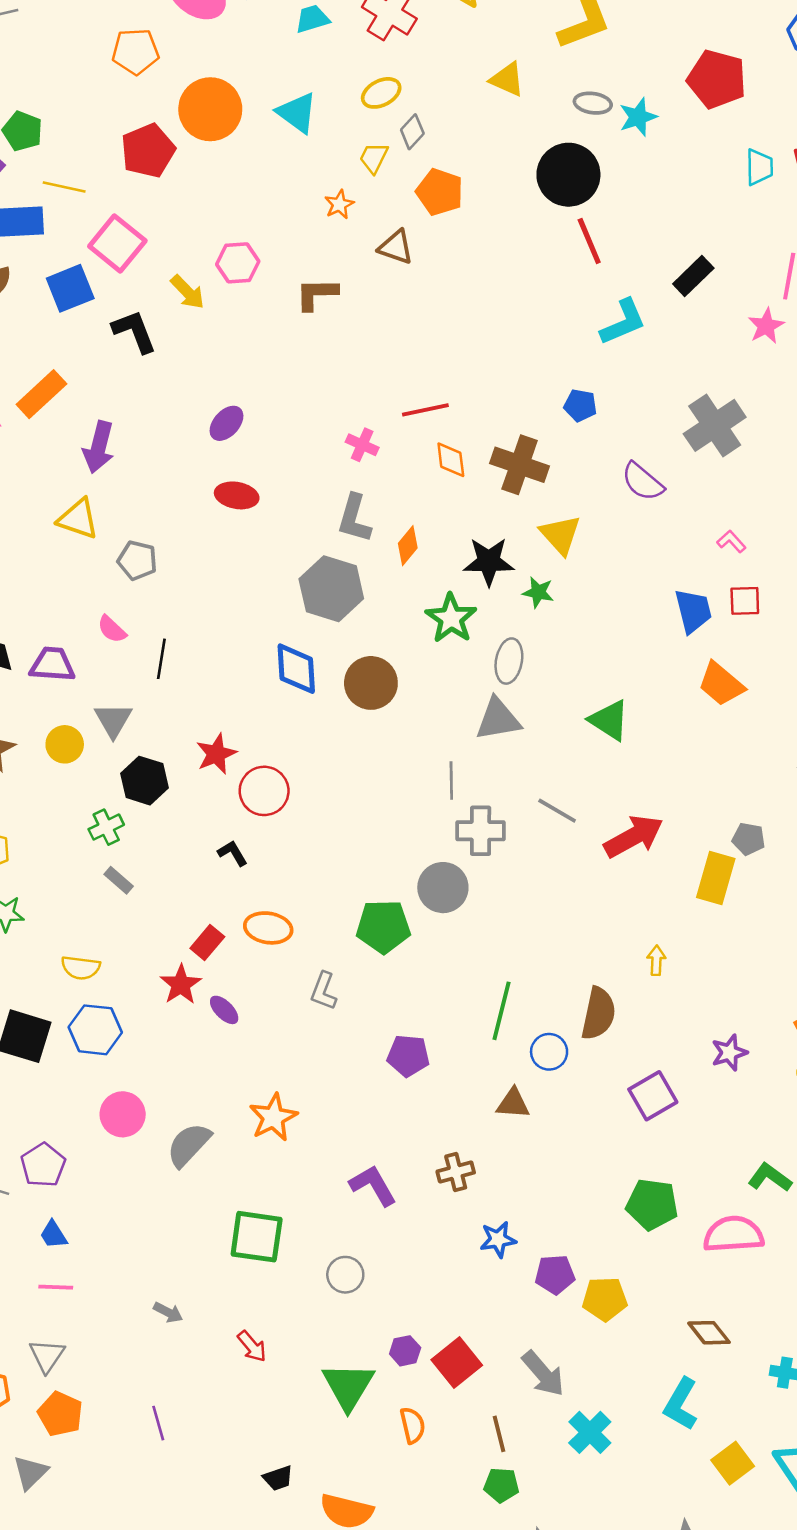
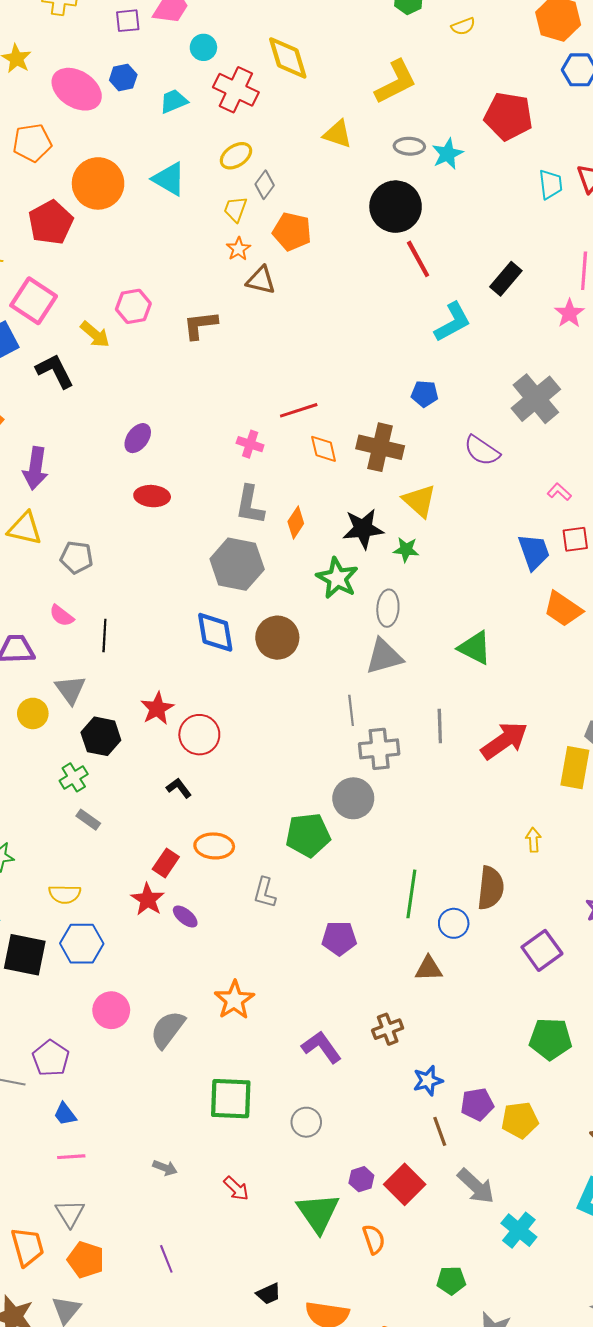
orange star: (339, 204) -> (238, 249), moved
gray line: (557, 811) -> (440, 726), turned 64
brown line: (499, 1434) -> (440, 1131), moved

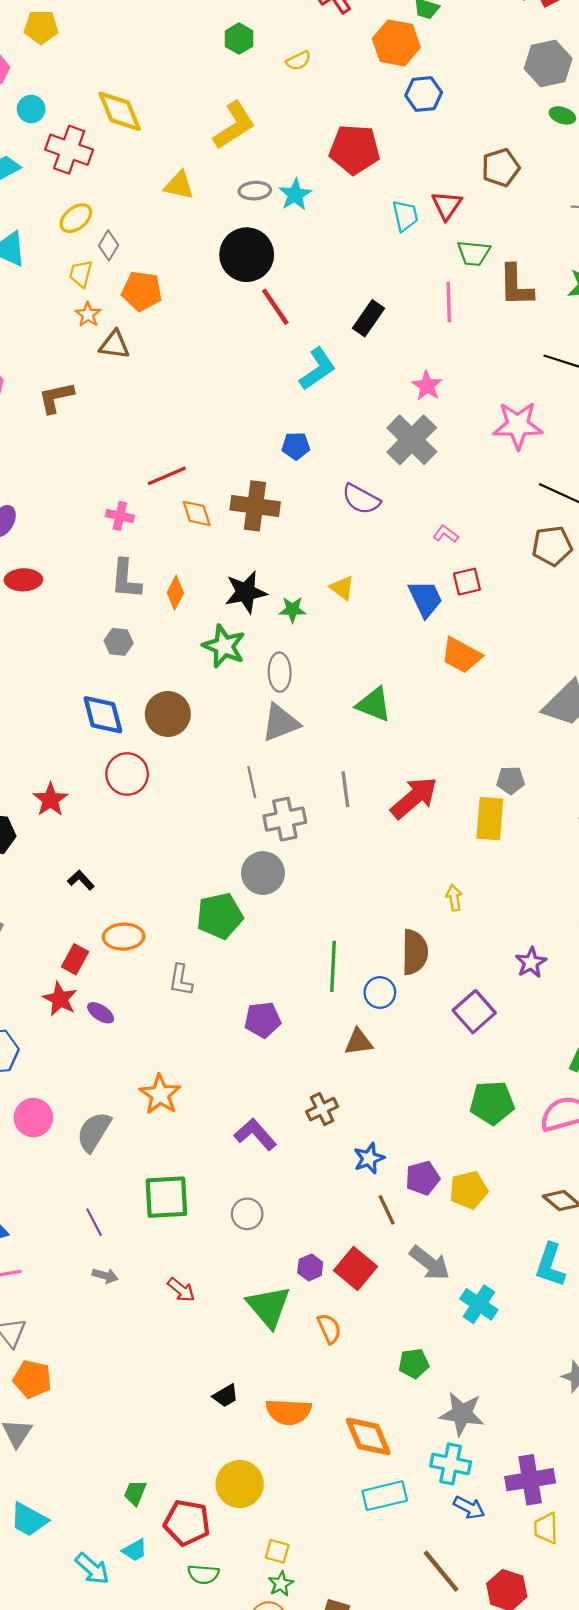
pink star: (569, 313) -> (427, 386), moved
yellow triangle: (419, 501) -> (342, 588), moved, size x0.7
gray hexagon: (237, 564) -> (119, 642), size x0.5
red circle: (199, 735) -> (127, 774), moved
purple line: (166, 1259) -> (94, 1222), moved

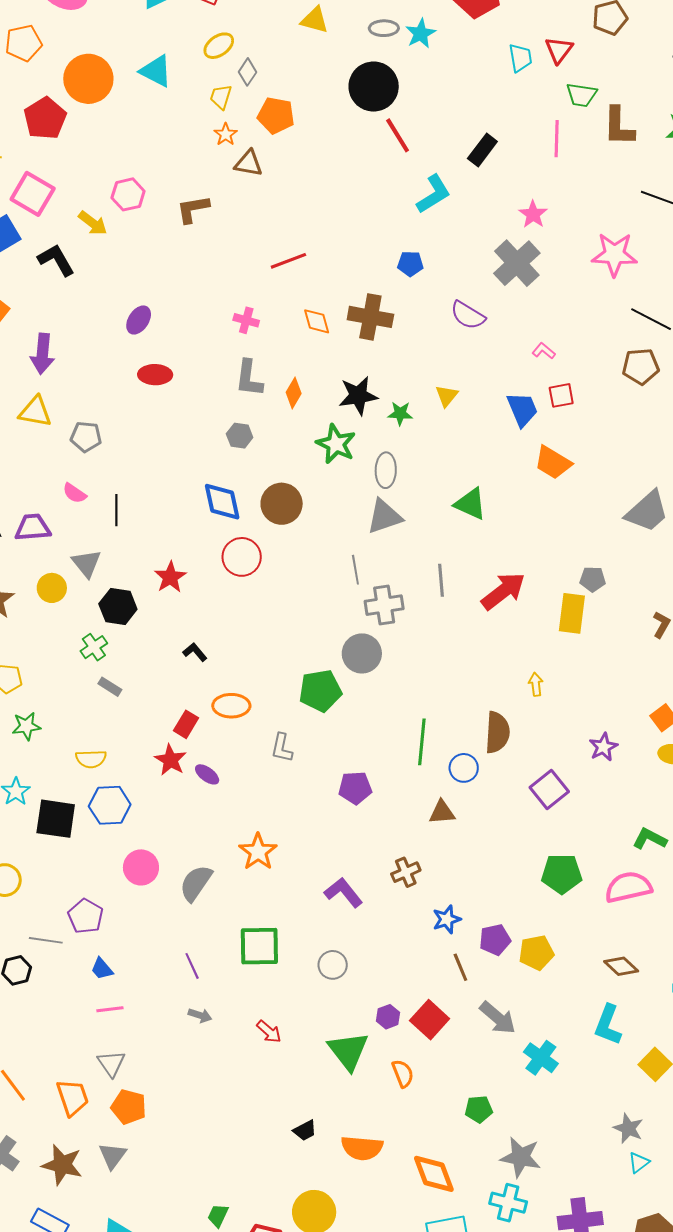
red line: (167, 476) -> (288, 261), moved
yellow triangle: (342, 588) -> (447, 396), turned 30

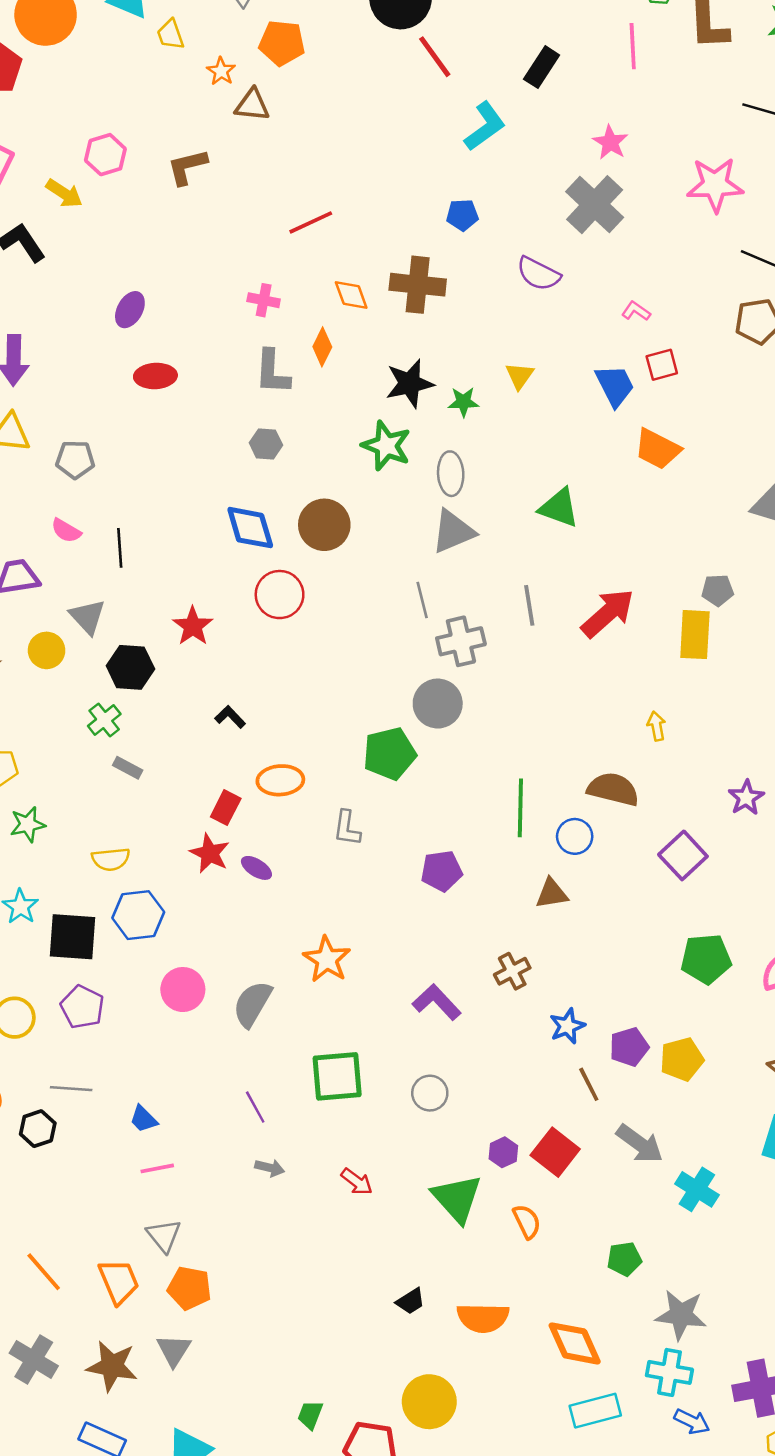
yellow trapezoid: (221, 97) -> (170, 35), moved, turned -32
orange diamond: (294, 393) -> (322, 347), moved
brown semicircle: (497, 732) -> (613, 789), turned -75
purple pentagon: (86, 916) -> (82, 1007), moved

